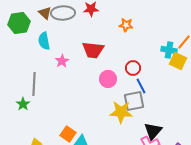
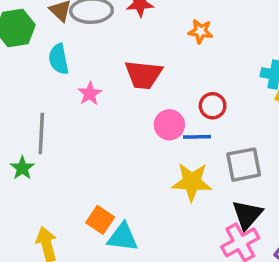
blue line: (141, 86) -> (197, 137), moved, turned -63
gray square: (134, 101) -> (244, 165), moved

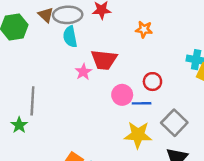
cyan semicircle: (59, 59) -> (70, 37), moved
pink star: (90, 94) -> (83, 72), moved
gray square: (244, 165) -> (174, 123), turned -35

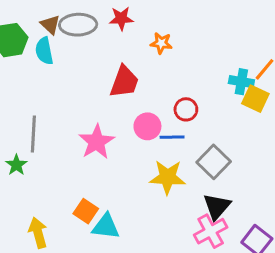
orange star: (144, 29) -> (161, 43), moved
cyan semicircle: (70, 37) -> (44, 51), moved
red trapezoid: (104, 60) -> (124, 82), turned -76
pink star: (83, 72) -> (97, 142), moved, size x1.6

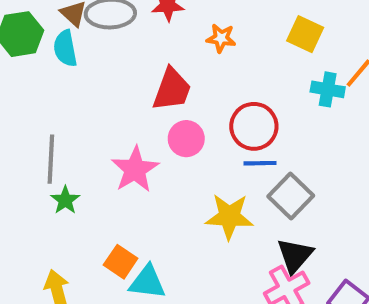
yellow square: (255, 99) -> (305, 34), moved
red circle: (186, 109) -> (254, 126), size x1.5
pink circle: (147, 126) -> (186, 139), moved
blue line: (172, 137) -> (260, 163), moved
green star: (16, 165) -> (65, 200), moved

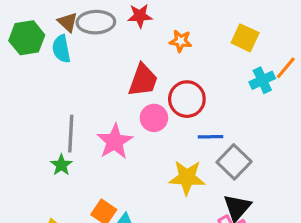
cyan cross: (328, 89) -> (262, 80), turned -35
red circle: (254, 126) -> (187, 99), moved
gray line: (51, 159) -> (71, 134), moved

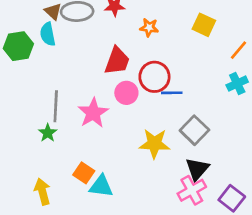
green hexagon: (27, 38) -> (18, 46), moved
cyan cross: (262, 80) -> (237, 84), moved
blue line: (210, 137) -> (172, 93), moved

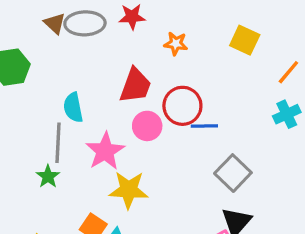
cyan semicircle: (48, 34) -> (73, 107), moved
yellow star: (154, 144) -> (129, 190), moved

